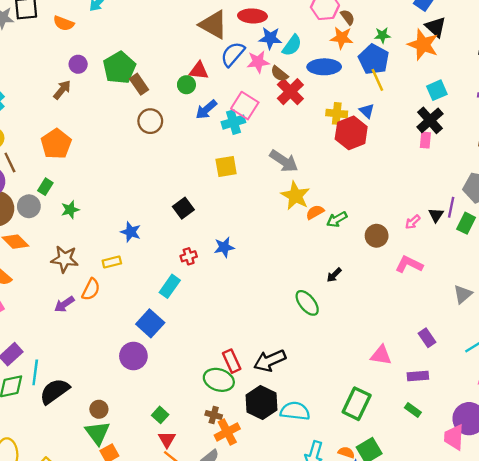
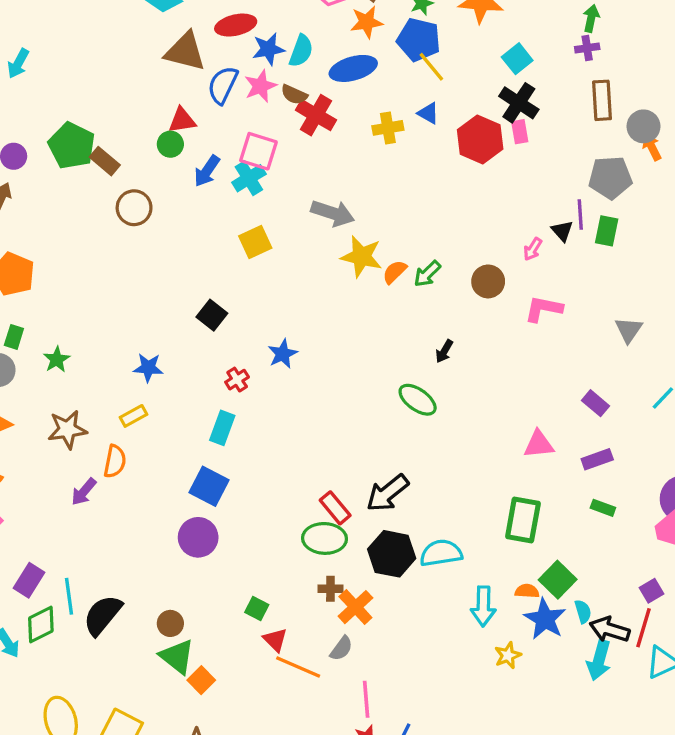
red hexagon: (351, 133) -> (480, 139), moved

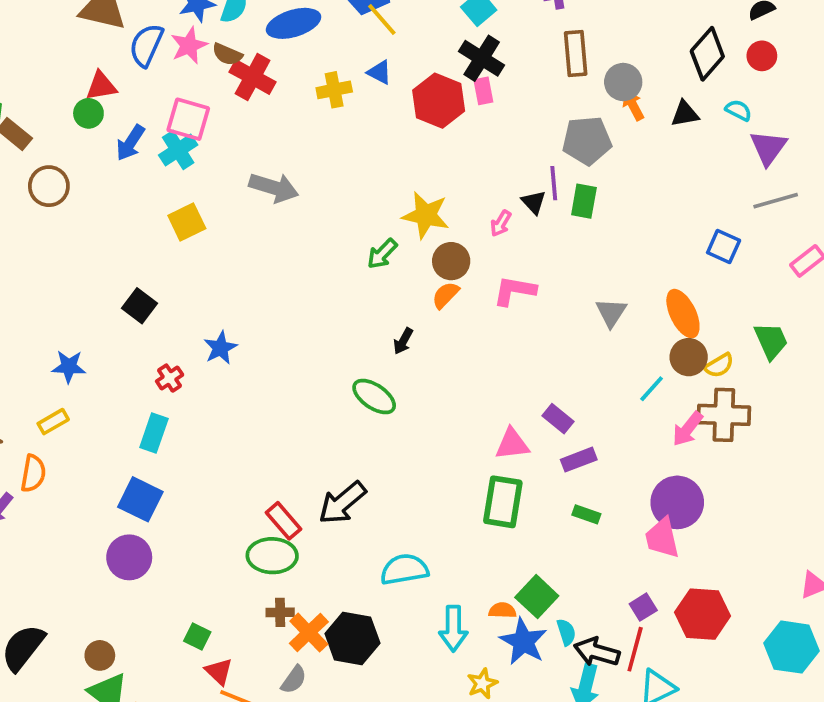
yellow star: (362, 256) -> (426, 215), moved
orange semicircle: (395, 272) -> (445, 295), moved
purple rectangle: (595, 403) -> (558, 419), moved
green rectangle: (523, 520) -> (503, 502), moved
black hexagon: (392, 554) -> (352, 638), moved

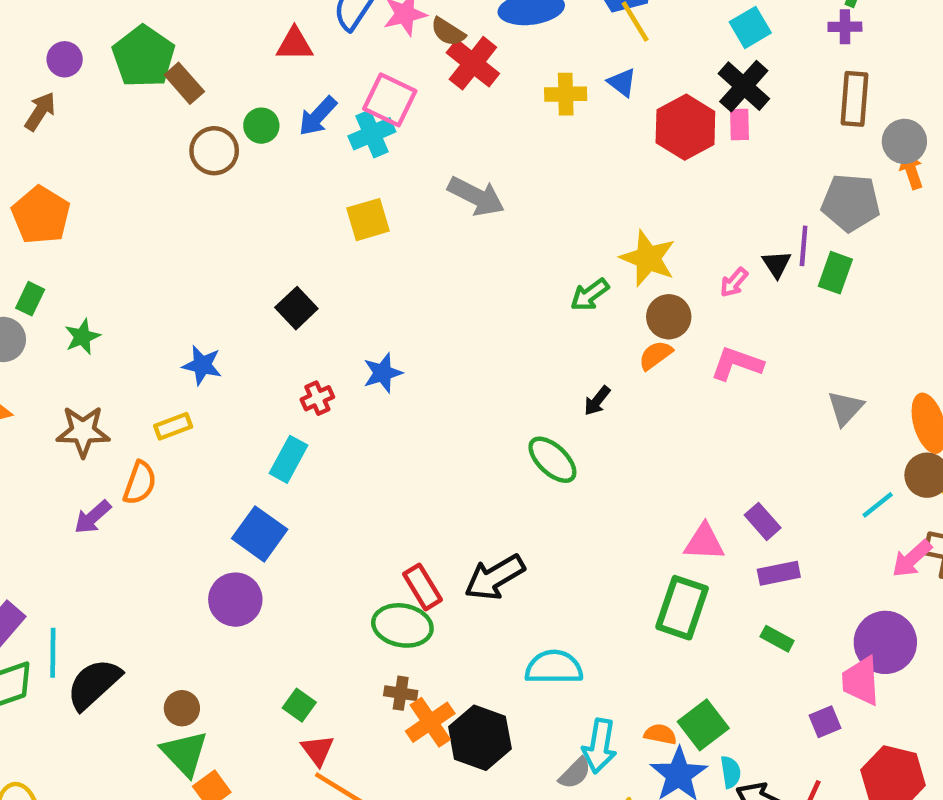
green circle: (88, 113) -> (261, 126), moved
purple square: (643, 607) -> (825, 722), moved
gray semicircle: (294, 680) -> (575, 773), moved

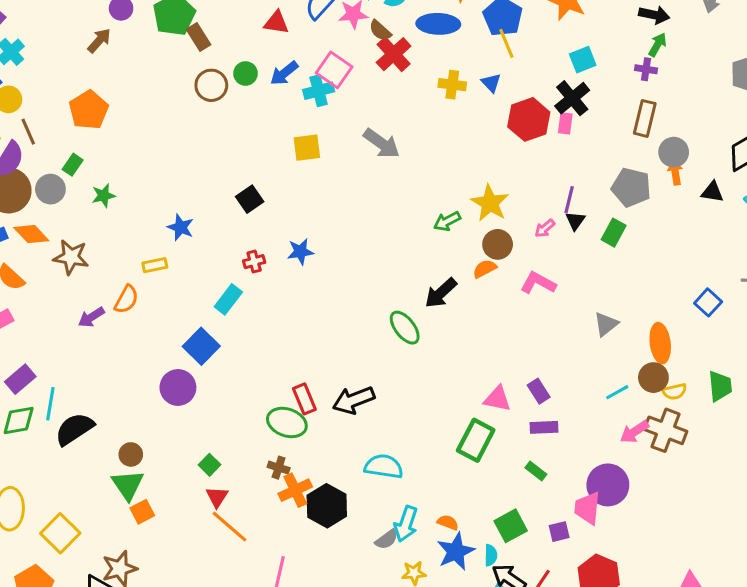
purple line: (804, 246) -> (569, 200), moved
black arrow: (597, 401) -> (441, 293), size x1.6
brown star: (83, 431) -> (71, 257), moved
green square: (703, 725) -> (511, 526), moved

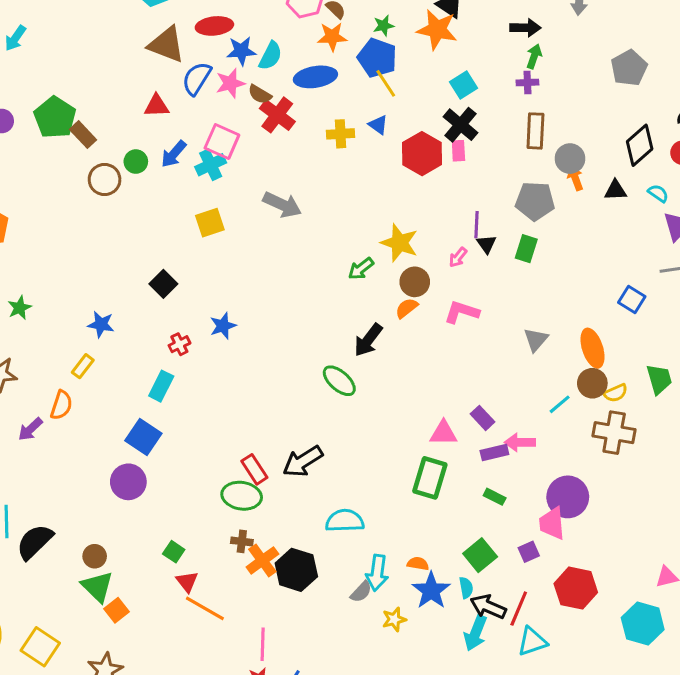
yellow rectangle: (155, 265) -> (83, 366), turned -30
pink arrow: (634, 432) -> (520, 442), moved, turned 44

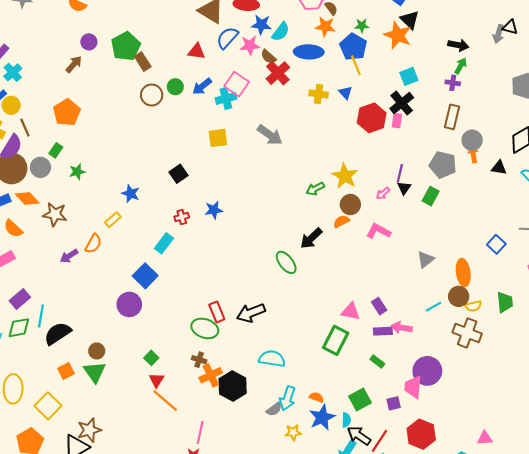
orange square: (117, 610) -> (66, 371), moved

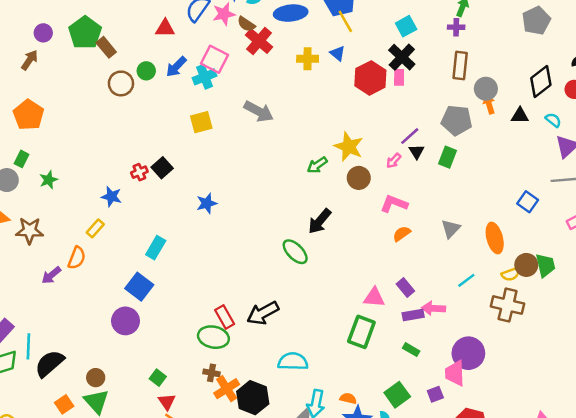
purple line: (400, 173) -> (410, 136), turned 42
red cross: (182, 217) -> (139, 172), moved
orange semicircle: (341, 221) -> (402, 234), moved
brown circle: (459, 296) -> (526, 265), moved

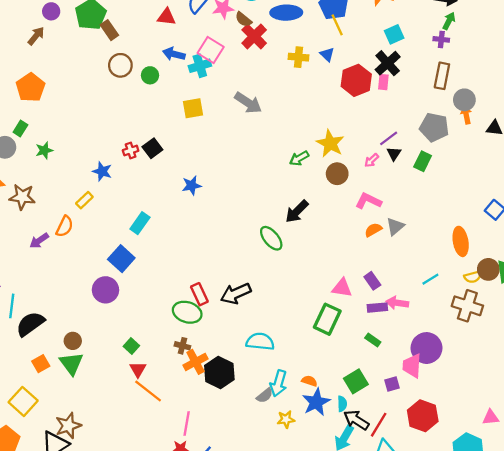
blue arrow: (176, 67) -> (174, 54), turned 55
green circle: (146, 71) -> (150, 75), moved
gray triangle: (451, 229) -> (395, 226), moved

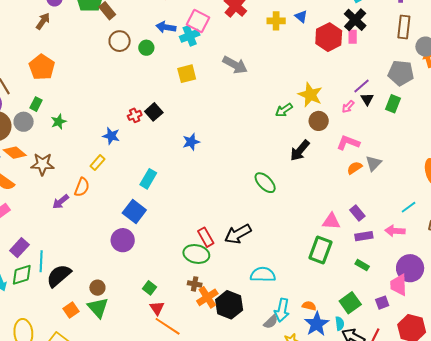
black arrow: (297, 211) -> (300, 150), moved
pink arrow: (397, 303) -> (395, 231), moved

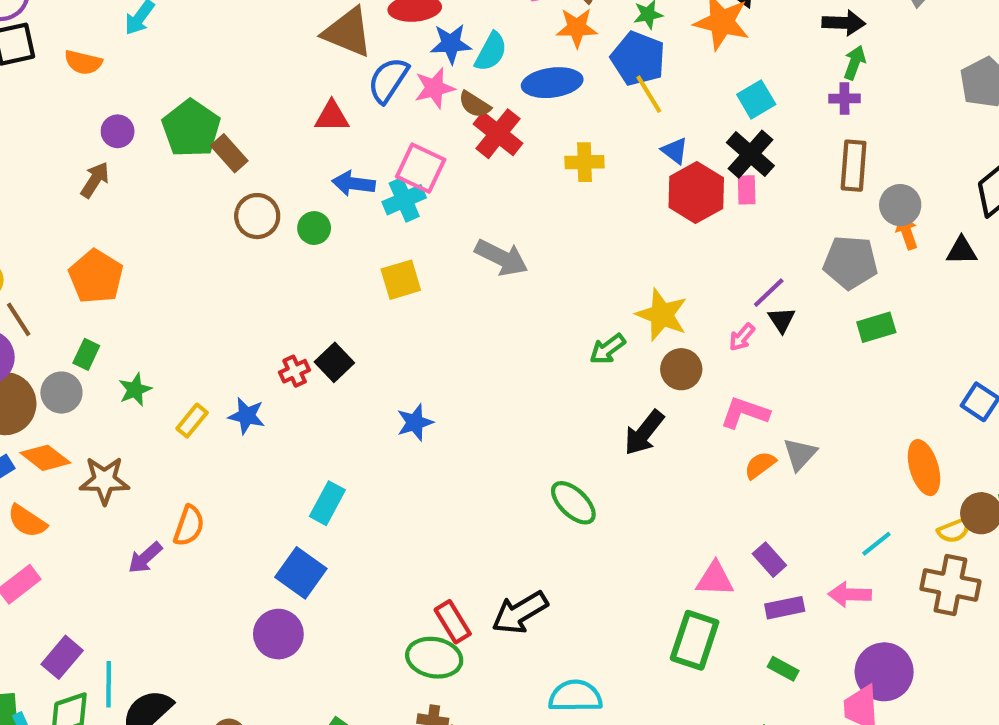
blue triangle: (301, 16) -> (675, 151), moved
green rectangle: (393, 104) -> (876, 327), moved, turned 54
yellow rectangle: (98, 163) -> (192, 421), moved

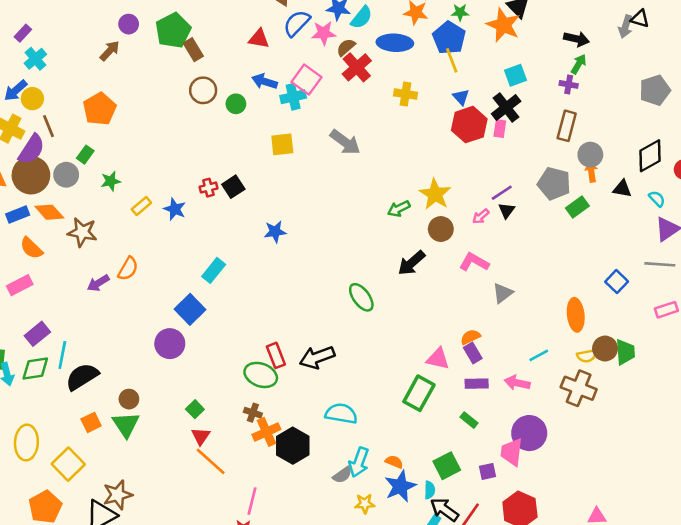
brown semicircle: (475, 104) -> (346, 47), turned 96
green rectangle: (876, 327) -> (577, 207), moved, turned -30
orange semicircle: (760, 465) -> (470, 337), moved

